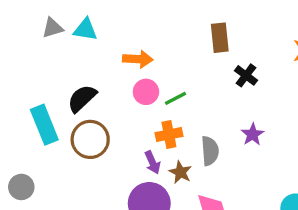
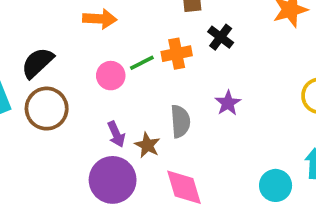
pink circle: (146, 92) -> (111, 76), moved
orange cross: (169, 134) -> (177, 54), moved

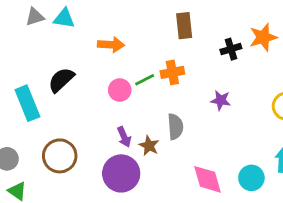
black cross: (221, 37) -> (231, 49), moved, turned 36
purple star: (228, 103) -> (221, 100), moved, turned -30
brown circle: (47, 109) -> (60, 156), moved
pink diamond: (184, 187) -> (208, 179), moved

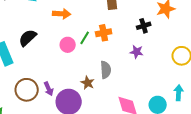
black cross: (231, 49) -> (144, 26), moved
green line: (145, 80) -> (85, 38), turned -32
purple arrow: (124, 137) -> (49, 89), moved

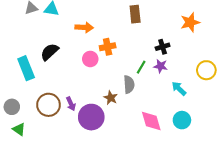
black cross: (144, 26) -> (163, 47), moved
orange cross: (104, 33) -> (108, 47), moved
green line: (85, 38) -> (141, 67), moved
cyan arrow: (179, 93) -> (179, 89), moved, turned -49

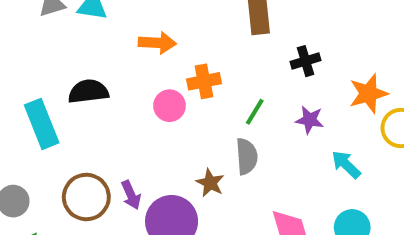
orange star: (190, 22) -> (368, 93), moved
black cross: (163, 47) -> (305, 61), moved
black semicircle: (50, 52) -> (88, 91), turned 36
green line: (141, 67) -> (255, 112), moved

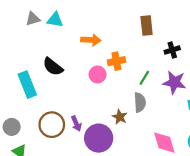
black semicircle: (88, 91) -> (53, 67), turned -135
purple star: (310, 120) -> (174, 82), size x1.5

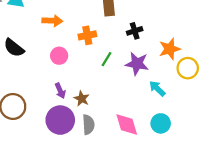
orange cross: (116, 61) -> (87, 35), moved
gray semicircle: (140, 102) -> (88, 125), moved
purple arrow: (76, 124) -> (60, 91), moved

